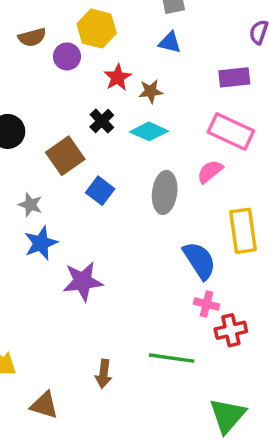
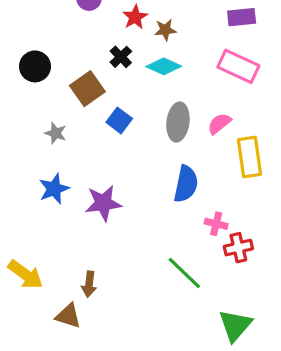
pink semicircle: (210, 172) -> (219, 124), moved
blue star: (41, 243) -> (54, 189), moved
blue semicircle: (199, 260) -> (186, 184), moved, turned 45
green line: (172, 358) -> (184, 273), turned 36
brown arrow: (104, 374) -> (89, 284), moved

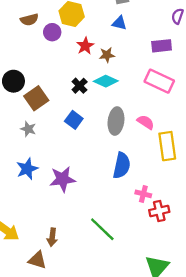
black cross: (121, 57) -> (80, 86), moved
brown square: (87, 89) -> (36, 98), moved
pink semicircle: (219, 124) -> (146, 122), turned 72
green line: (184, 273) -> (102, 229), moved

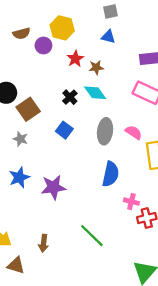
cyan diamond: (106, 81) -> (95, 93), turned 30
brown triangle: (37, 260) -> (16, 265), moved

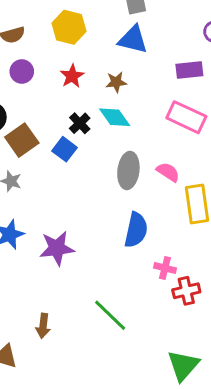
blue triangle: (108, 37) -> (133, 39), size x1.5
purple circle: (43, 46) -> (22, 71), moved
red star: (75, 59) -> (72, 76), moved
blue square: (64, 130) -> (64, 149), moved

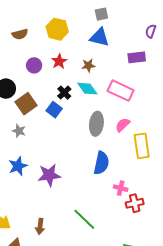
purple circle: (22, 71) -> (34, 65), moved
pink rectangle: (186, 117) -> (121, 91), moved
pink semicircle: (168, 172) -> (123, 125), turned -77

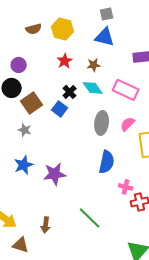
brown semicircle: (20, 34) -> (34, 29), moved
purple circle: (34, 65) -> (19, 65), moved

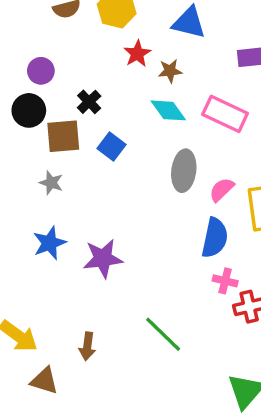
red star: (65, 61) -> (137, 54), moved
black cross: (70, 92) -> (89, 102), moved
brown square: (32, 103) -> (63, 136), turned 30
pink semicircle: (128, 124) -> (222, 190), moved
blue semicircle: (107, 162) -> (215, 238), moved

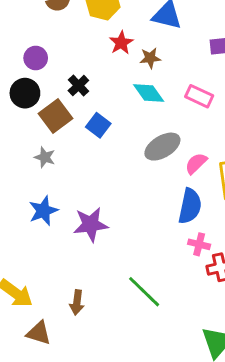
pink rectangle: (225, 114) -> (199, 96), size x0.7
brown square: (63, 136) -> (56, 116), turned -32
gray ellipse: (184, 171) -> (162, 147), turned 52

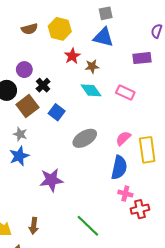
purple circle: (36, 58) -> (24, 70), moved
gray ellipse: (162, 147) -> (85, 138), moved
blue star: (43, 211) -> (19, 156), moved
brown arrow: (77, 302) -> (34, 226), moved

